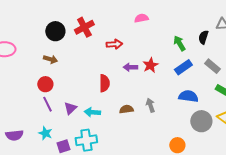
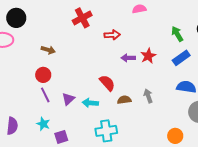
black circle: (55, 31) -> (16, 18), moved
red semicircle: (104, 83) -> (107, 83), moved, turned -42
purple semicircle: (14, 135) -> (12, 126), turned -78
cyan cross: (86, 140) -> (106, 131), moved

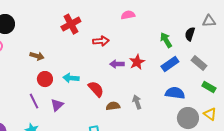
red circle: (43, 75) -> (45, 79), moved
cyan arrow: (90, 103) -> (71, 78), moved

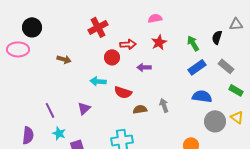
red star: (137, 62) -> (159, 42), moved
red circle: (45, 79) -> (112, 57), moved
red semicircle: (96, 89) -> (123, 92), turned 150
purple line: (34, 101) -> (50, 110), moved

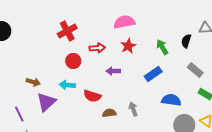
pink semicircle: (155, 18) -> (124, 22), size x1.5
red circle: (112, 57) -> (73, 61), moved
brown arrow: (64, 59) -> (33, 82), moved
blue rectangle: (197, 67) -> (153, 74), moved
purple triangle: (84, 108) -> (46, 102), moved, size x1.5

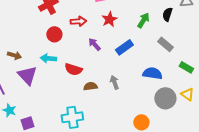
green arrow: (162, 47) -> (143, 20), turned 63
gray rectangle: (195, 70) -> (165, 44), moved
purple arrow: (113, 71) -> (94, 44), turned 48
blue rectangle: (153, 74) -> (124, 47), moved
purple triangle: (46, 102) -> (27, 75), turned -30

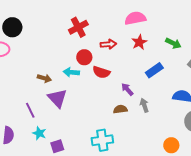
green arrow: (143, 20) -> (173, 43), turned 84
purple arrow: (94, 44) -> (127, 89), moved
cyan arrow: (48, 58) -> (71, 72), moved
red semicircle: (73, 69) -> (101, 72), moved

